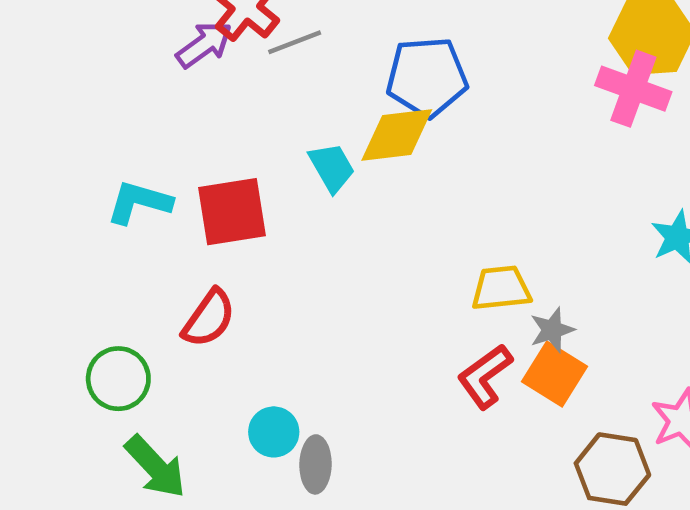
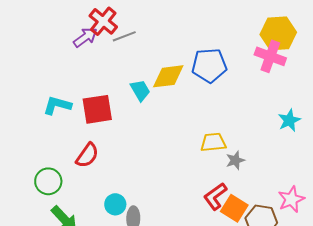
blue pentagon: (427, 77) -> (209, 65), moved
orange square: (554, 374) -> (234, 208), moved
red L-shape: (485, 376) -> (215, 196), moved

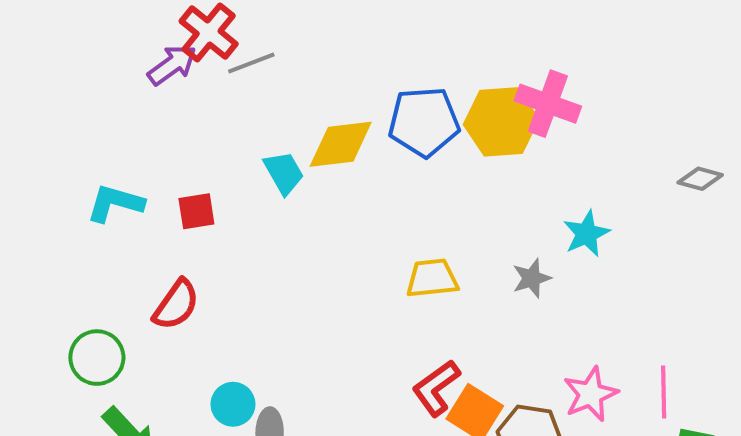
yellow hexagon: (278, 33) -> (501, 122), moved
red square: (97, 109) -> (196, 211), size x0.6
gray star: (235, 160) -> (532, 278), moved

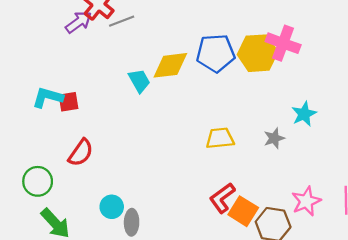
red square: (196, 211) -> (69, 102), moved

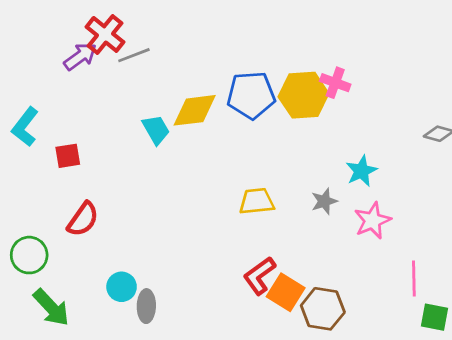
pink cross: (283, 43) -> (335, 83), size x0.7
cyan L-shape: (48, 97) -> (25, 127), moved, turned -68
pink star: (306, 201) -> (372, 221), moved

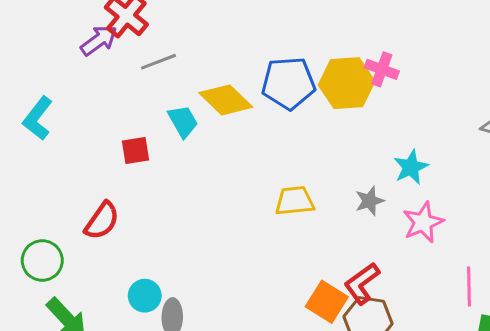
gray line: (134, 55) -> (158, 62), moved
yellow diamond: (195, 110) -> (226, 100), turned 51
red square: (68, 156) -> (136, 150), moved
red L-shape: (259, 276) -> (362, 283), moved

